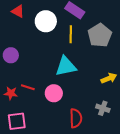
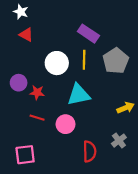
white circle: (46, 21) -> (57, 63), moved
red star: (11, 93) -> (37, 93), moved
gray cross: (103, 108) -> (119, 141), turned 32

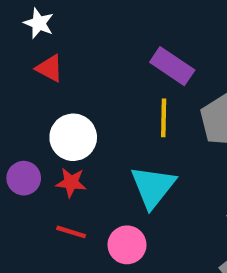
white circle: (57, 63) -> (73, 137), moved
purple circle: (19, 83) -> (24, 178), moved
cyan triangle: (79, 95) -> (153, 187), turned -40

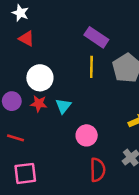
cyan triangle: (153, 187) -> (63, 106), moved, size x0.6
red line: (71, 232) -> (15, 138), moved
pink circle: (127, 245) -> (87, 135), moved

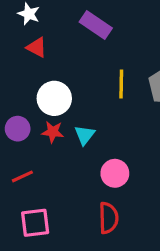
purple rectangle: (96, 37) -> (96, 25), moved
red line: (15, 138) -> (22, 176), turned -42
red semicircle: (98, 170) -> (108, 218), moved

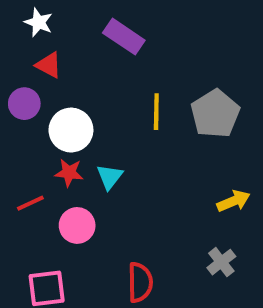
purple circle: (18, 129) -> (24, 104), moved
pink circle: (115, 173) -> (77, 225), moved
red line: (22, 176) -> (30, 203), moved

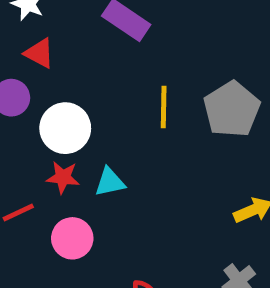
cyan triangle: (110, 177) -> (110, 182), turned 40

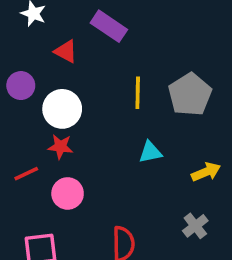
red triangle: (39, 53) -> (66, 51), moved
cyan triangle: (110, 182) -> (150, 152), moved

